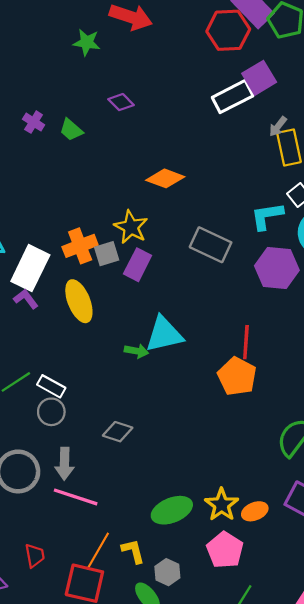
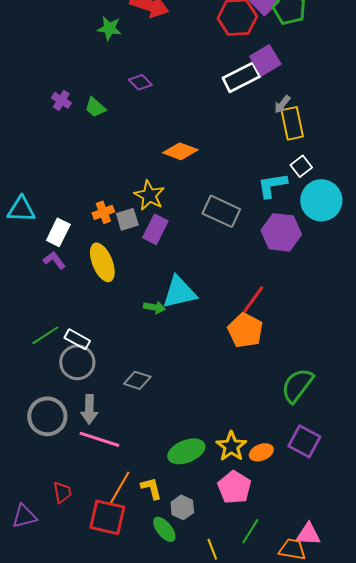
orange cross: (80, 246) -> (103, 212), size x0.7
white rectangle: (30, 268) -> (58, 232), size x0.7
red line: (246, 342) -> (253, 299), turned 32
gray circle: (51, 412) -> (77, 362), size x1.4

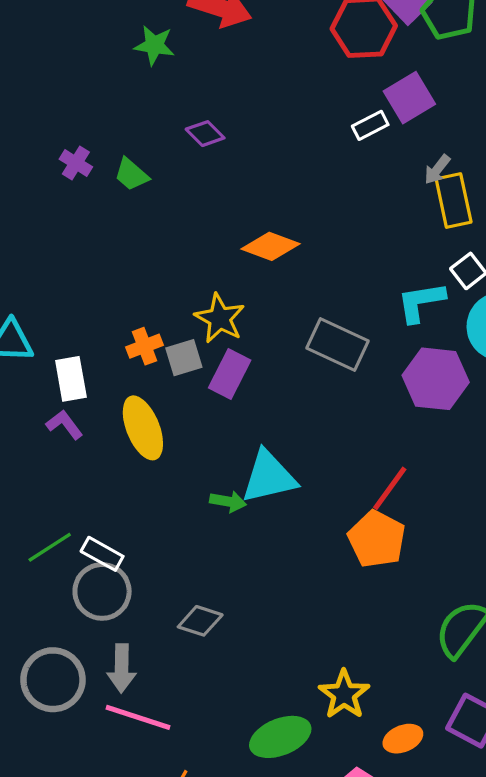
white rectangle: (241, 77) -> (370, 125), size x0.6
white rectangle: (58, 232) -> (71, 379), turned -36
yellow star: (231, 446) -> (344, 694), moved

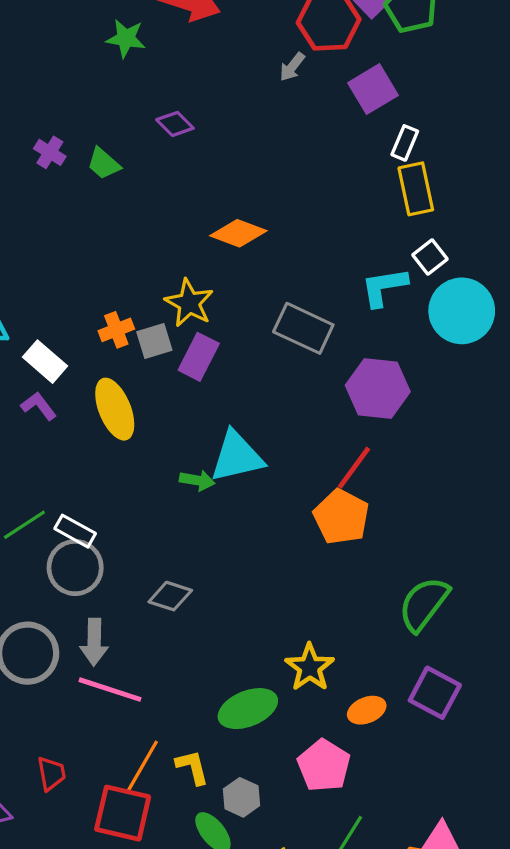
white rectangle: (370, 125) -> (405, 143), moved, turned -40
gray arrow: (437, 170) -> (292, 67), moved
white rectangle: (71, 379) -> (45, 362), turned -39
purple hexagon: (436, 379) -> (378, 389), moved

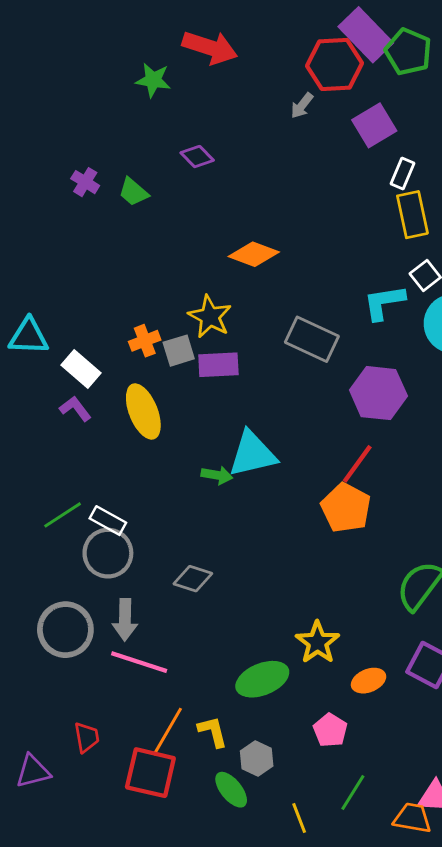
purple rectangle: (199, 357) -> (218, 365), turned 60
pink pentagon: (324, 766) -> (330, 730), size x0.7

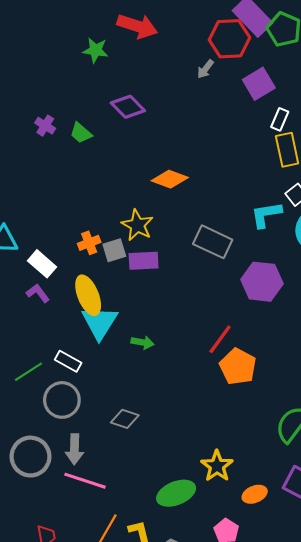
purple diamond: (197, 157) -> (128, 107), size x1.4
cyan triangle: (252, 454) -> (100, 323), moved, turned -45
red line: (357, 464) -> (220, 339), moved
white rectangle: (108, 521) -> (68, 361), moved

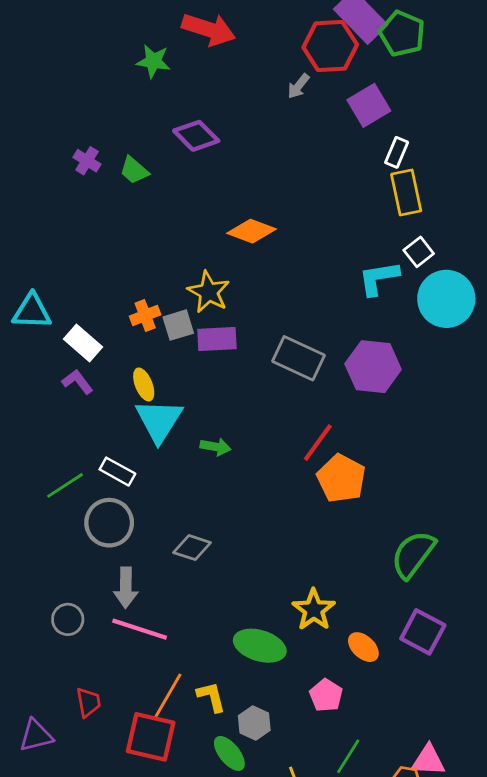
gray rectangle: (213, 242) -> (298, 358), moved
yellow ellipse: (88, 295) -> (144, 385), size x0.6
gray circle: (31, 457) -> (68, 619), moved, size x0.6
green ellipse: (176, 493) -> (260, 646), turned 39
orange ellipse: (255, 494) -> (363, 647), turned 65

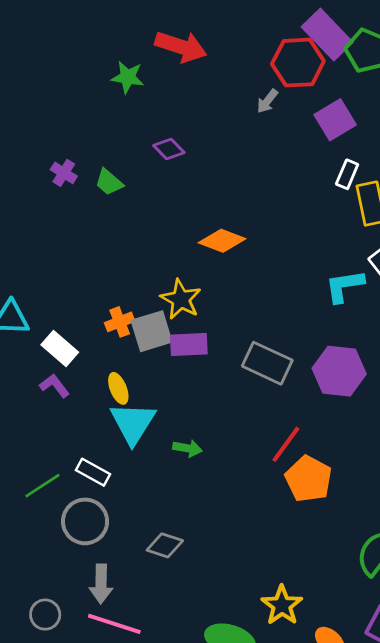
purple diamond: (196, 136) -> (169, 149), size x0.7
white rectangle: (397, 152) -> (347, 174), moved
gray square: (178, 325) -> (152, 331), size x1.4

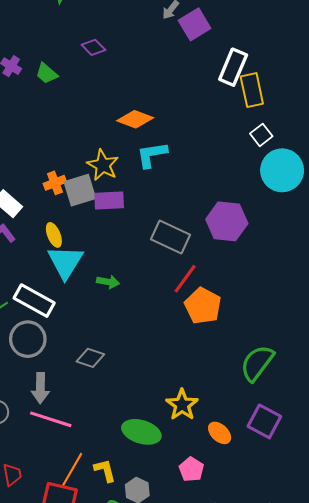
purple square: (335, 120) -> (195, 24), moved
white rectangle: (347, 174) -> (233, 67), size x1.6
cyan L-shape: (344, 286) -> (152, 155), moved
gray rectangle: (267, 363) -> (171, 237), moved
white rectangle: (93, 472) -> (34, 301), size x1.5

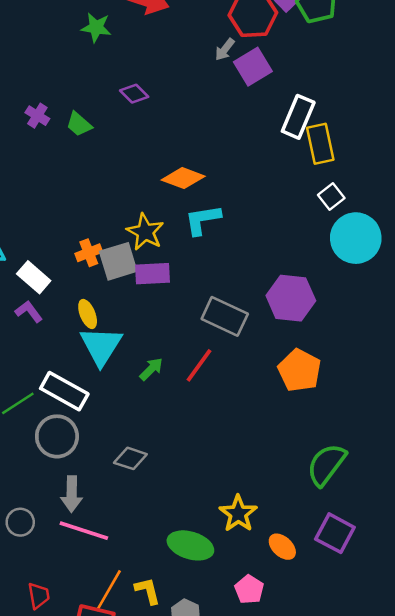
red line: (185, 279) -> (199, 365), moved
green arrow: (108, 282) -> (151, 369), turned -55
orange pentagon: (203, 306) -> (299, 370), moved

